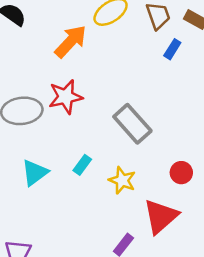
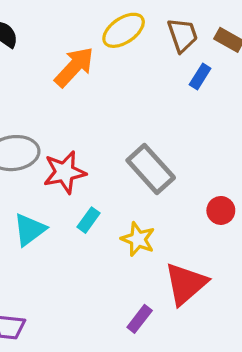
red star: (66, 97) -> (65, 172), moved
red circle: (181, 173) -> (221, 210), moved

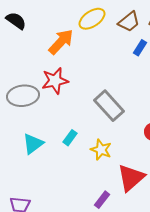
brown trapezoid: (183, 35) -> (129, 22), turned 70
red star: (65, 172) -> (55, 81), moved

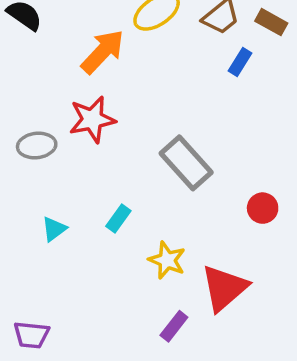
gray ellipse: (23, 96) -> (37, 145), size x0.7
cyan triangle: (33, 144) -> (54, 229), size x0.7
yellow star: (101, 150) -> (167, 260), moved

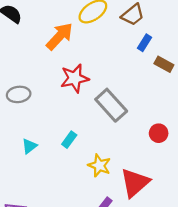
brown rectangle: (271, 22) -> (164, 64), moved
red star: (92, 119) -> (75, 78), moved

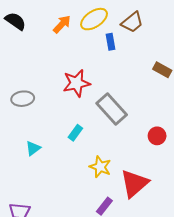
orange arrow: (60, 36) -> (62, 24), moved, size x0.7
blue rectangle: (145, 43) -> (111, 42), moved, turned -42
cyan rectangle: (69, 140) -> (75, 133), moved

